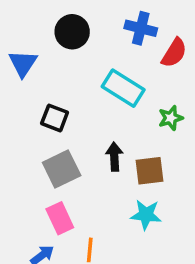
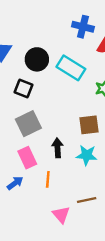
black circle: (72, 32) -> (37, 59), moved
black arrow: (114, 157) -> (57, 148), moved

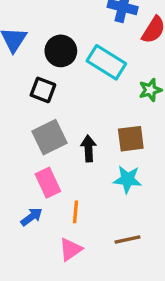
black arrow: (57, 148) -> (88, 148), moved
pink triangle: (61, 215) -> (71, 249), moved, turned 36

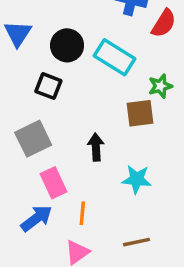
gray square: (49, 137) -> (33, 139), moved
brown square: (131, 139) -> (140, 113), moved
blue arrow: (32, 217) -> (37, 218), size x1.4

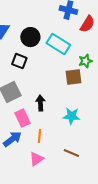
black arrow: (96, 147) -> (40, 103), moved
brown line: (137, 242) -> (71, 153), turned 35

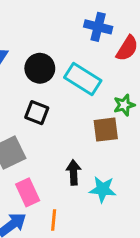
black square: (19, 61) -> (37, 113), moved
black arrow: (40, 103) -> (74, 172), moved

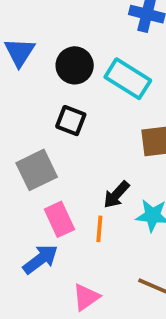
black arrow: (74, 172) -> (116, 195), turned -135
orange line: (54, 220) -> (99, 229), moved

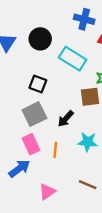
black circle: (75, 65) -> (40, 39), moved
gray square: (37, 170) -> (34, 114), moved
black arrow: (116, 195) -> (66, 119), moved

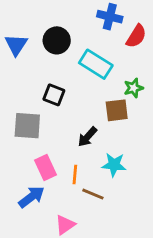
gray square: (34, 114) -> (27, 126), moved, turned 30
brown line: (88, 185) -> (93, 194), moved

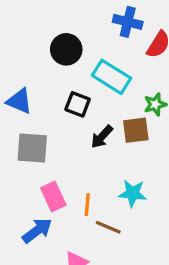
blue triangle: (16, 45) -> (19, 101), moved, turned -40
black square: (54, 95) -> (78, 104), moved
black arrow: (87, 137) -> (102, 137), moved

